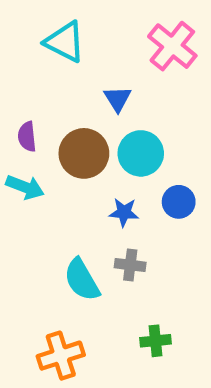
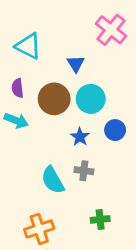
cyan triangle: (65, 42) -> (28, 46), moved
blue star: (124, 212) -> (80, 137), turned 30

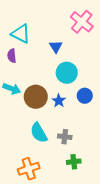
purple semicircle: (18, 88) -> (12, 56), moved
brown circle: (54, 99) -> (36, 97), moved
gray cross: (84, 171) -> (65, 137), moved

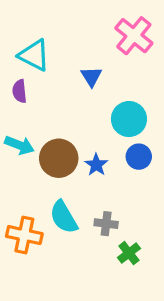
cyan circle: (67, 73) -> (129, 119), moved
green cross: (74, 162) -> (129, 253), moved, turned -32
orange cross: (29, 169) -> (24, 235), moved, turned 30

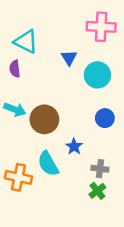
pink cross: (134, 36) -> (101, 27), turned -36
cyan circle: (129, 119) -> (97, 75), moved
blue star: (96, 165) -> (74, 146), moved
gray cross: (106, 224) -> (100, 169), moved

